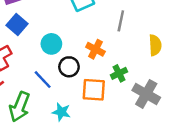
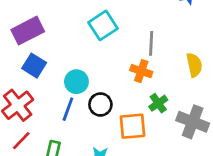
orange cross: (95, 49) -> (141, 71), moved
blue line: (43, 80) -> (68, 109), moved, turned 72

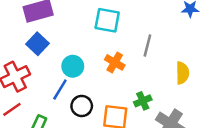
cyan square: (103, 25) -> (107, 20), turned 32
orange cross: (141, 71) -> (115, 62), moved
black circle: (100, 105) -> (82, 106), moved

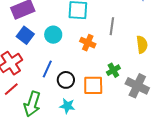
cyan circle: (73, 66) -> (53, 35), moved

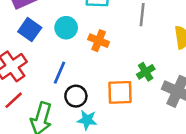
orange cross: (88, 43) -> (99, 41), moved
black circle: (66, 80) -> (76, 96), moved

